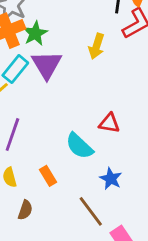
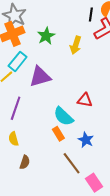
green star: (35, 33) -> (46, 36), moved
purple triangle: (47, 65) -> (40, 77), moved, turned 45
orange rectangle: (48, 176) -> (58, 134), moved

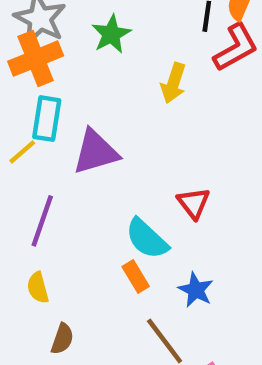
green star: (46, 36) -> (111, 34), moved
cyan rectangle: (18, 61) -> (47, 119), turned -30
red triangle: (85, 100) -> (193, 203), turned 42

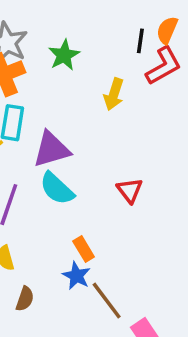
cyan semicircle: (147, 239) -> (57, 189), moved
blue star: (196, 290) -> (76, 276), moved

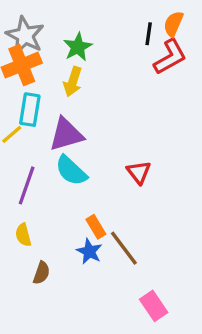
yellow arrow: (114, 94) -> (73, 82), moved
brown line: (107, 301) -> (124, 248), moved

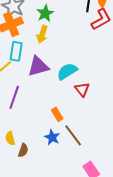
cyan semicircle: (71, 171) -> (67, 71), moved, turned 105
orange rectangle: (96, 227) -> (57, 114), moved
yellow semicircle: (23, 235) -> (10, 138), moved

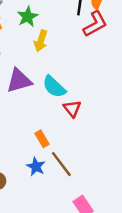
yellow arrow: (42, 34) -> (41, 41), moved
cyan semicircle: (67, 71) -> (54, 87), turned -105

